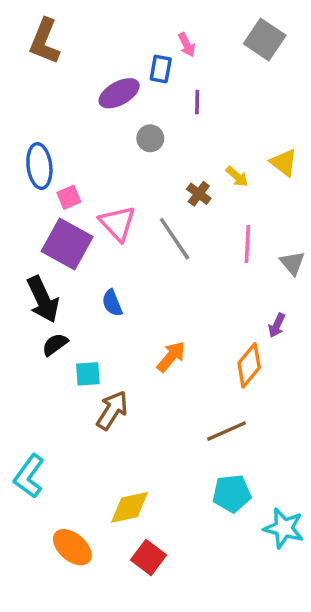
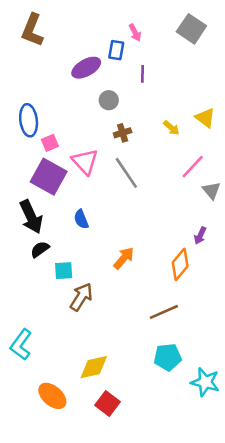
brown cross: (199, 194) -> (123, 133), moved, turned 36
pink line: (247, 244) -> (193, 167), moved, turned 40

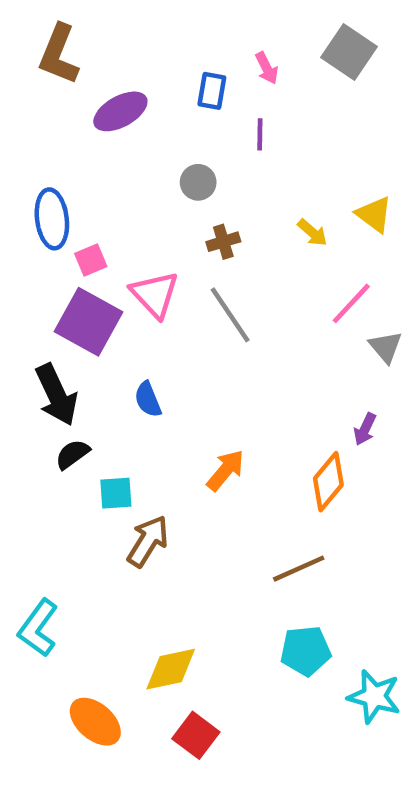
pink arrow: (135, 33) -> (267, 68), moved
purple ellipse: (86, 68) -> (120, 111), moved

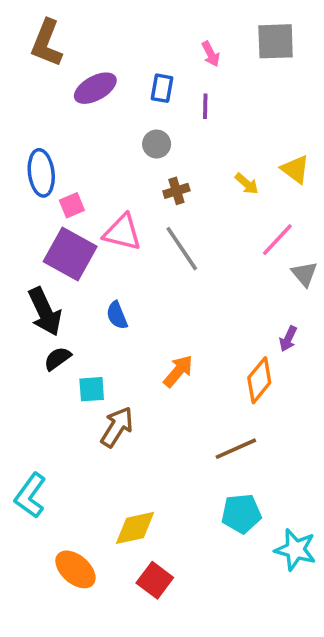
gray square: (349, 52) -> (276, 41), turned -36
blue rectangle: (212, 91) -> (162, 88), moved
pink triangle: (155, 294) -> (122, 232), turned -33

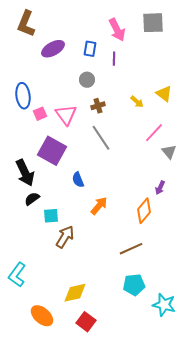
pink arrow: (211, 54) -> (117, 30), size x1.6
pink triangle: (122, 232) -> (66, 115), moved, turned 40
purple square: (70, 254) -> (52, 151), moved
blue semicircle: (117, 315) -> (78, 180), moved

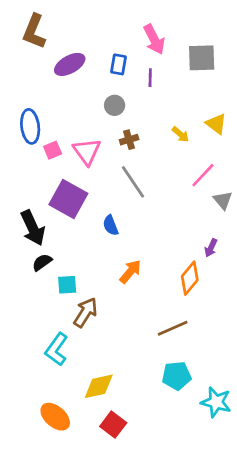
gray square: (153, 23) -> (202, 58), moved
blue semicircle: (78, 180) -> (111, 225), moved
cyan L-shape: (17, 275) -> (57, 349), moved

